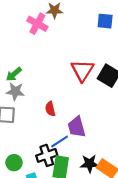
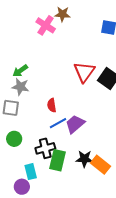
purple trapezoid: (77, 127) -> (75, 124), turned 60
blue line: (60, 141) -> (58, 123), moved
green circle: (14, 163) -> (14, 139), moved

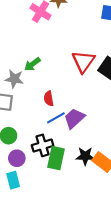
green arrow: (20, 71) -> (32, 64), moved
cyan rectangle: (31, 172) -> (13, 180), moved
purple circle: (22, 187) -> (17, 158), moved

